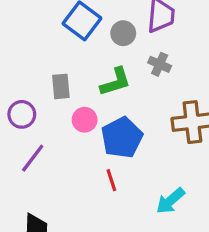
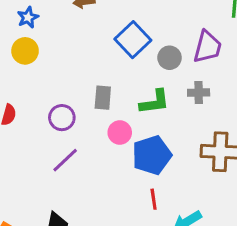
gray cross: (160, 64) -> (199, 93), turned -35
red line: (111, 180) -> (154, 199), moved

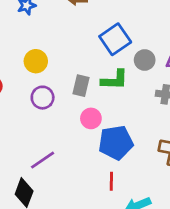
yellow circle: (25, 51) -> (36, 61), moved
green L-shape: (155, 102) -> (114, 80), moved
purple line: (65, 160) -> (43, 160), moved

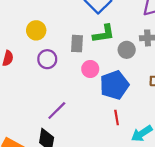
gray circle: (145, 60) -> (127, 50), moved

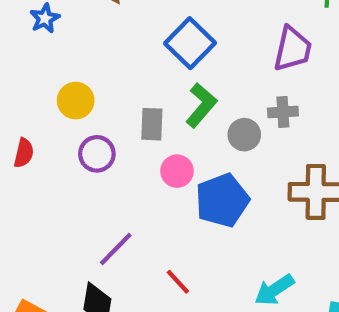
green L-shape: (104, 34) -> (201, 105), turned -40
red line: (117, 118) -> (178, 282), moved, turned -32

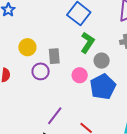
gray rectangle: (152, 124) -> (54, 56), moved
gray circle: (244, 135) -> (102, 61), moved

